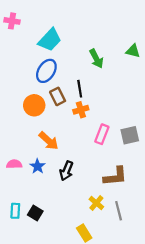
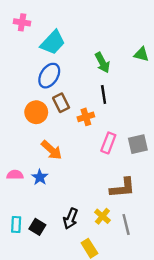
pink cross: (12, 21) -> (22, 22), moved
black line: (80, 89) -> (104, 94), moved
black arrow: (66, 171) -> (70, 219), moved

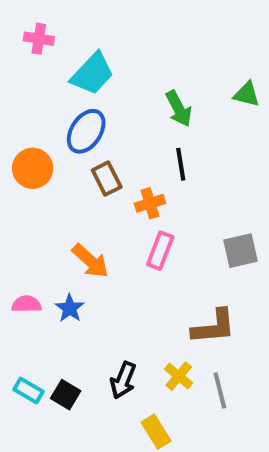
orange circle: (36, 112) -> (33, 168), moved
pink rectangle: (108, 143) -> (160, 251), moved
cyan rectangle: (16, 225) -> (29, 391), turned -63

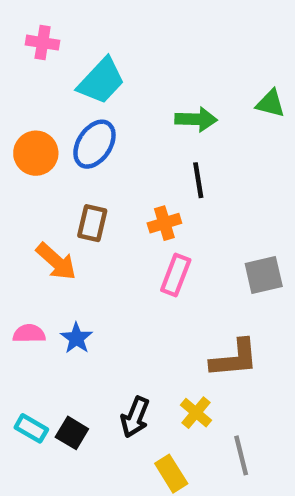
green arrow: (179, 109) -> (196, 119), turned -60
orange circle: (33, 168) -> (36, 153), moved
brown rectangle: (107, 179) -> (92, 223), moved, turned 40
orange arrow: (90, 261) -> (56, 261), moved
gray line: (220, 391) -> (241, 455), moved

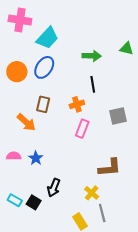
pink cross: (43, 43) -> (20, 20), size x1.5
gray square: (264, 275) -> (118, 116), moved
black arrow: (135, 417) -> (54, 188), moved
gray line: (241, 455) -> (102, 213), moved

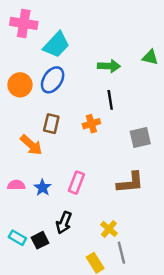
pink rectangle: (82, 129) -> (76, 183), moved
brown L-shape: (110, 168) -> (130, 183), moved
black square: (34, 202) -> (40, 240), turned 32

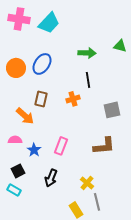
cyan trapezoid: (56, 45) -> (49, 23), moved
pink semicircle: (16, 185) -> (15, 140), moved
black square: (40, 240) -> (18, 171), moved

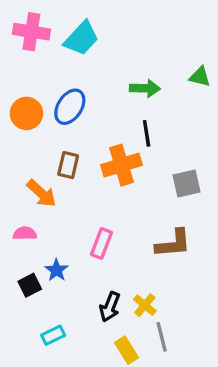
orange cross: (73, 99) -> (122, 165), size x1.6
blue star: (34, 150) -> (56, 270), moved
black arrow: (51, 178) -> (110, 307), moved
cyan rectangle: (14, 190) -> (53, 335), moved, turned -56

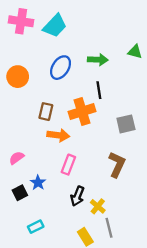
blue ellipse: (70, 107) -> (61, 68), moved
orange arrow: (41, 193) -> (58, 135), moved, turned -35
pink semicircle: (25, 233) -> (17, 158), turned -35
brown L-shape: (173, 243) -> (117, 165), turned -60
black arrow: (110, 307) -> (77, 196), moved

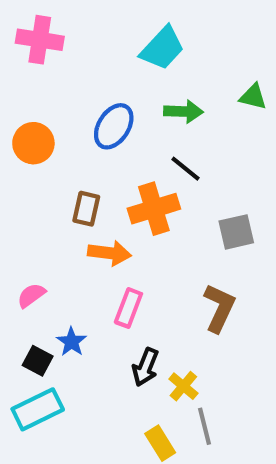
cyan trapezoid: (55, 26) -> (162, 48), moved
black line: (99, 90) -> (186, 169), turned -42
black square: (20, 193) -> (38, 361), turned -35
cyan rectangle: (36, 227) -> (38, 409), moved, size x1.6

